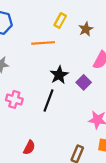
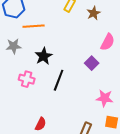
orange line: (43, 43) -> (34, 26), moved
black star: (59, 75) -> (44, 56), moved

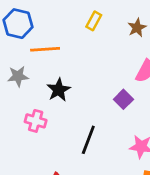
brown star: (94, 13) -> (137, 28), moved
black line: (59, 80) -> (88, 140), moved

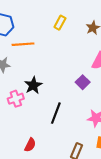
black star: (59, 90) -> (33, 85), moved
pink cross: (36, 121) -> (16, 99), turned -35

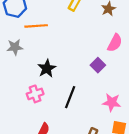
pink cross: (16, 99) -> (35, 94), moved

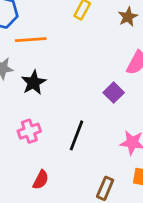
black star: (47, 68) -> (34, 83), moved

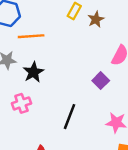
brown star: (128, 17) -> (96, 19), moved
pink cross: (29, 131) -> (21, 103), moved

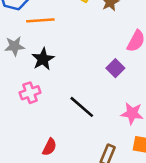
black line: (69, 117) -> (82, 107), turned -70

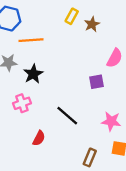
purple square: (115, 68) -> (97, 82), turned 35
red semicircle: (49, 147) -> (39, 138), moved

